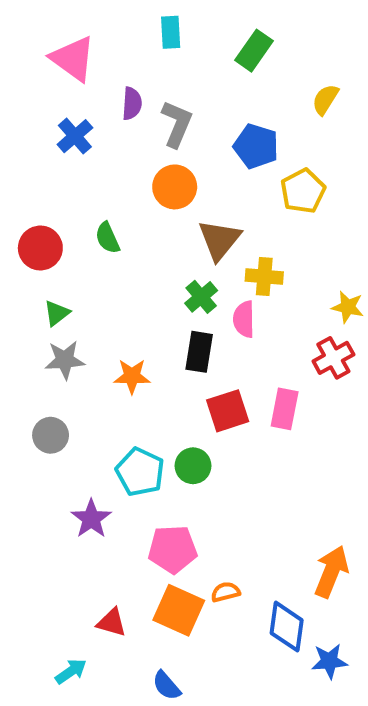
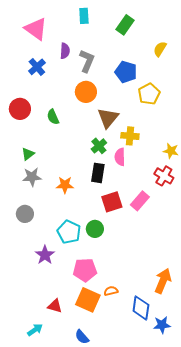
red circle: (40, 248) -> (20, 109), moved
red cross: (333, 358) -> (164, 176), turned -30
pink rectangle: (285, 409) -> (140, 201), turned 30

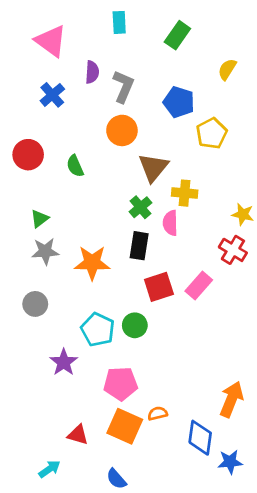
orange star: (65, 185) -> (92, 263), size x1.4

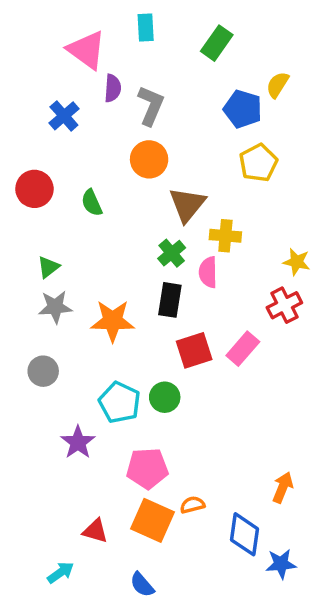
pink triangle: (51, 41) -> (87, 50), moved
blue pentagon: (179, 102) -> (243, 109), moved
red cross: (233, 250) -> (284, 305), turned 32
orange arrow: (231, 399) -> (283, 487), size x0.7

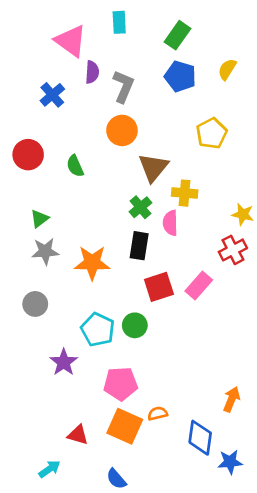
blue pentagon: (243, 109) -> (180, 76), moved

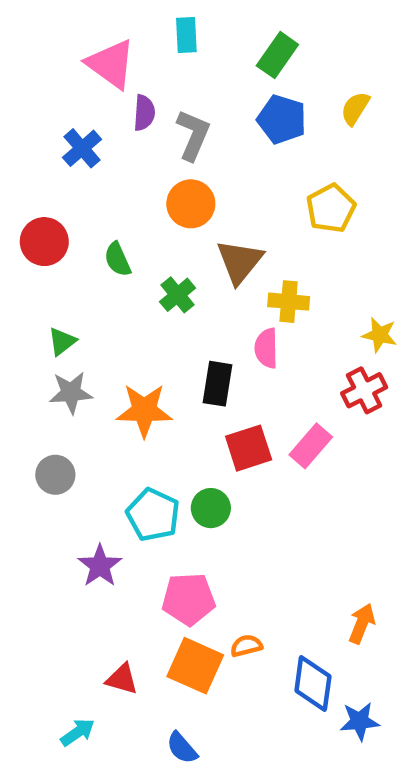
green cross: (140, 207) -> (178, 295), moved

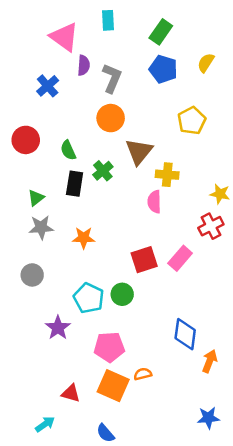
black rectangle: (217, 384) -> (75, 184), moved
orange star: (144, 410) -> (84, 238), size x0.7
blue diamond: (313, 683) -> (185, 334), moved

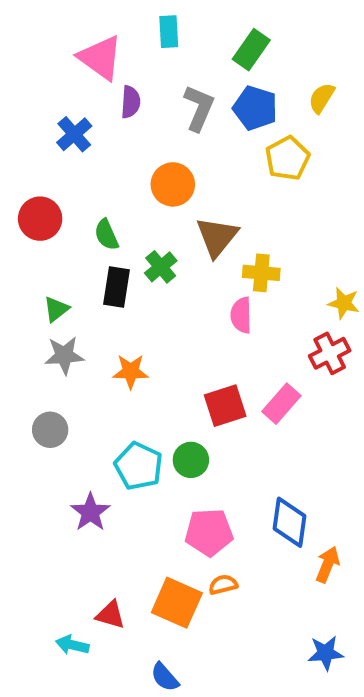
gray L-shape: (112, 78) -> (199, 108), moved
yellow pentagon: (192, 121) -> (287, 158), moved
pink pentagon: (109, 347) -> (209, 532), moved
cyan arrow: (45, 424) -> (72, 645), moved, turned -132

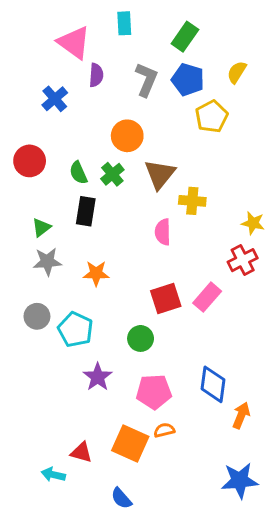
green cross: (161, 267) -> (112, 174), moved
pink semicircle: (241, 315) -> (163, 232), moved
cyan pentagon: (139, 466) -> (75, 330), moved
purple star: (90, 512) -> (98, 377), moved
blue star: (326, 653) -> (240, 481), size x1.4

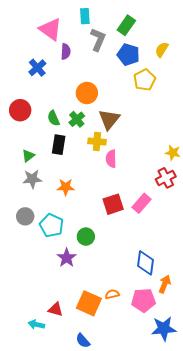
gray L-shape: (146, 80) -> (98, 39), moved
yellow cross: (192, 201) -> (97, 142), moved
green circle: (141, 338) -> (86, 237), moved
pink pentagon: (154, 392) -> (143, 300), moved

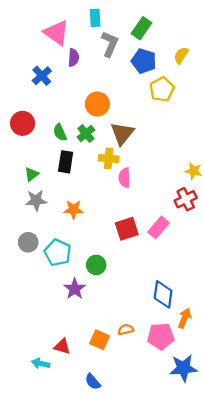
orange square: (89, 303) -> (100, 340), size x0.7

